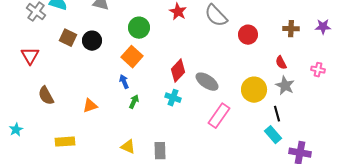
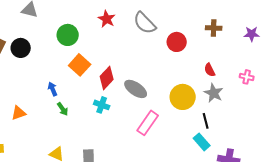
brown cross: (291, 29) -> (214, 28), moved
orange square: (132, 57) -> (80, 65), moved
green arrow: (134, 102) -> (63, 109), turned 120

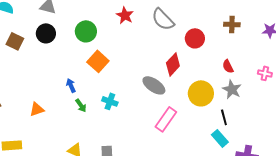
black circle: (21, 48) -> (46, 33), moved
red diamond: (107, 78) -> (173, 64), moved
cyan cross: (102, 105) -> (110, 101), moved

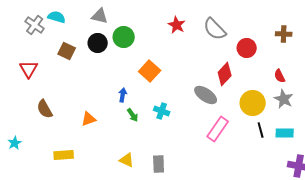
green circle: (86, 31) -> (124, 37), moved
blue arrow: (71, 85) -> (123, 95), turned 32
black line: (224, 117) -> (261, 130), moved
cyan rectangle: (220, 138) -> (285, 133), moved, turned -48

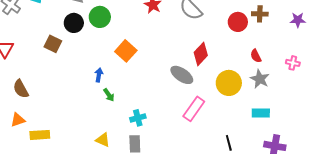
red circle: (247, 48) -> (238, 22), moved
brown square: (67, 51) -> (53, 44), moved
cyan cross: (162, 111) -> (138, 118), moved, turned -35
orange triangle: (89, 119) -> (18, 120), moved
black line: (261, 130) -> (229, 143), moved

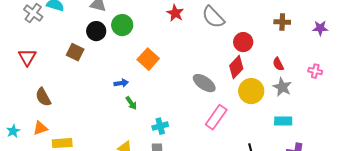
red circle: (238, 22) -> (243, 42), moved
red diamond: (201, 54) -> (236, 67), moved
blue arrow: (99, 75) -> (121, 83), turned 72

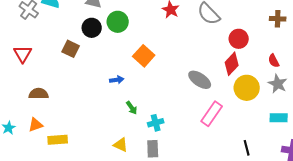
brown semicircle: (43, 97) -> (39, 94), turned 120
green arrow: (131, 103) -> (132, 108), moved

